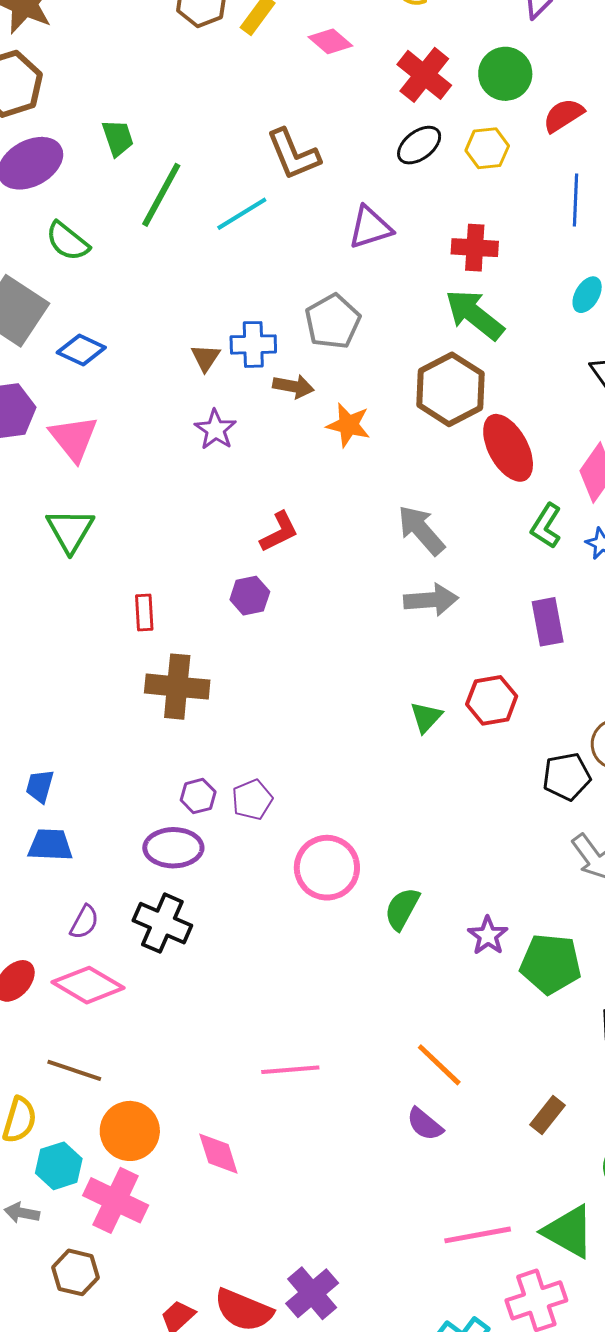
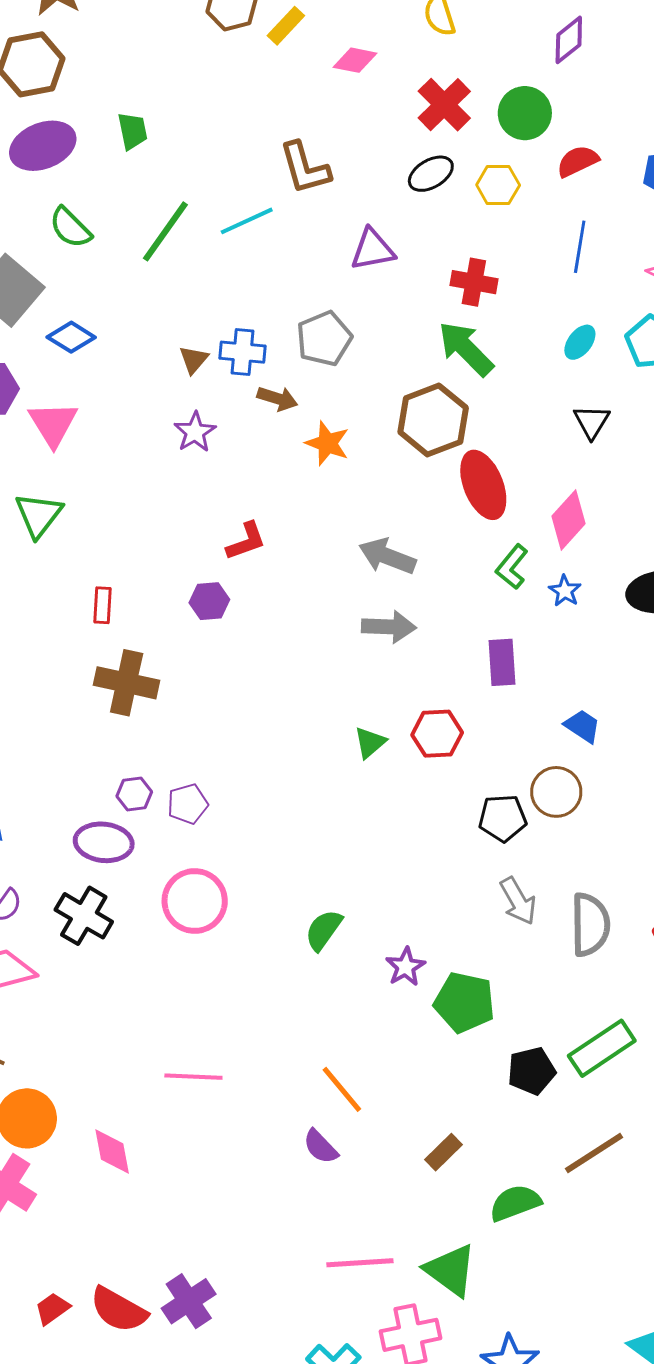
pink diamond: (330, 41) -> (355, 60), turned -36
green line: (161, 195) -> (165, 231), moved
gray arrow: (421, 530) -> (387, 556), turned -34
pink circle: (327, 868) -> (195, 901), moved

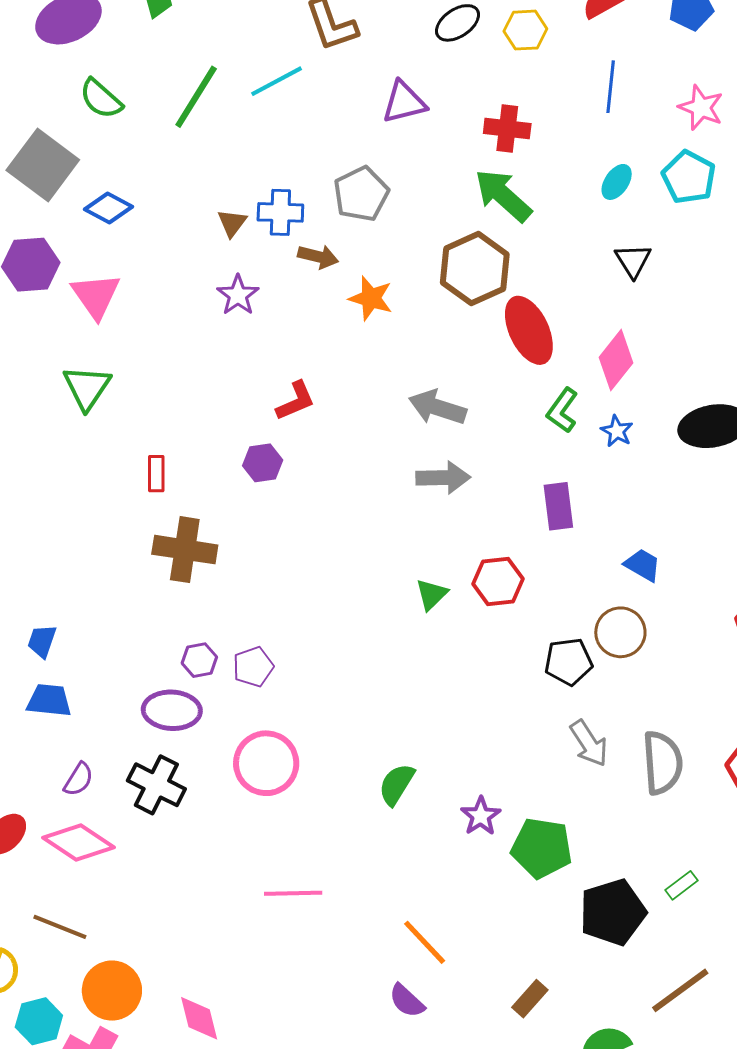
green rectangle: (602, 1048) -> (682, 885), size x0.5
black pentagon: (531, 1071) -> (613, 912), size x1.4
pink line: (193, 1077) -> (293, 893), moved

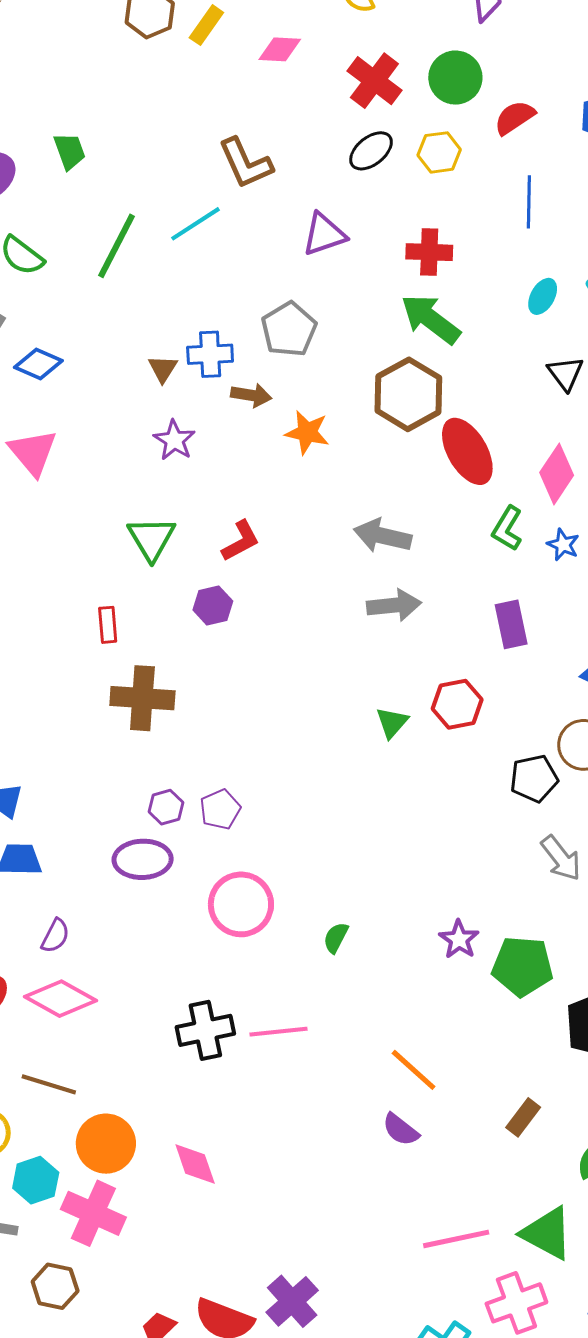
green triangle: (87, 387) -> (151, 538), moved
green semicircle: (397, 784) -> (336, 938), moved, size x0.7
black cross: (156, 785) -> (205, 1030), moved, turned -34

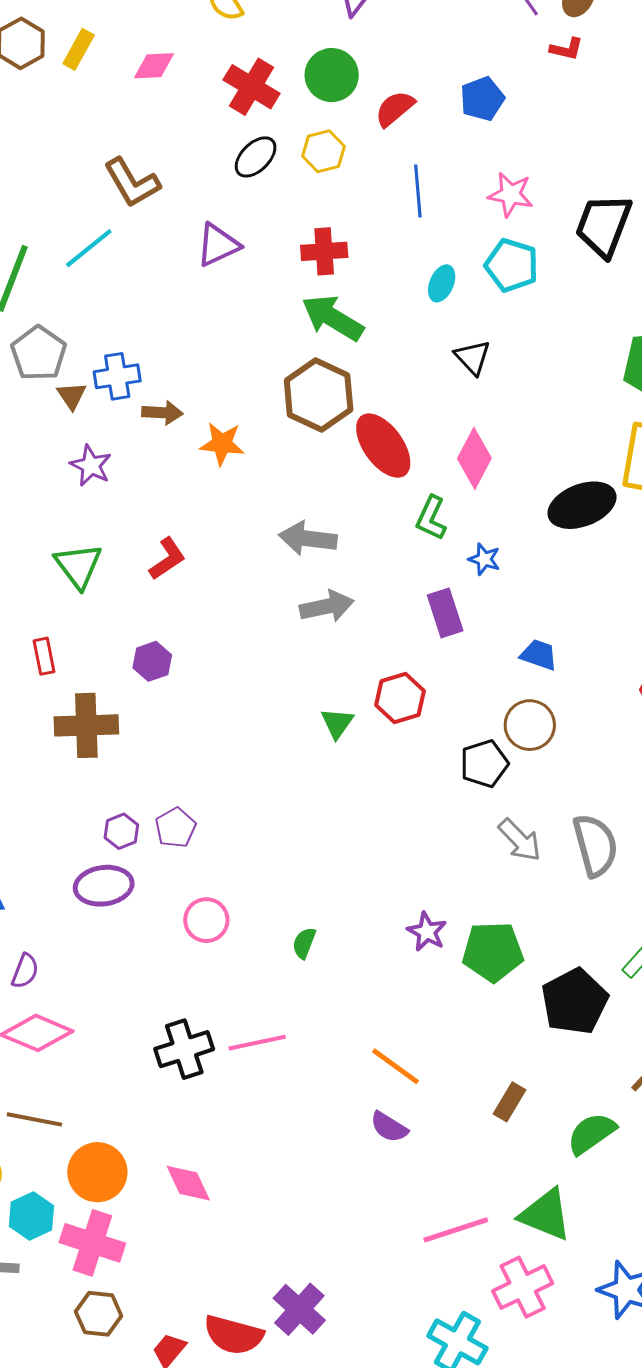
gray pentagon: (289, 329) -> (39, 353), moved
blue star: (563, 545) -> (484, 559), moved
purple hexagon: (213, 605) -> (152, 661), moved
pink circle: (241, 904) -> (206, 920), size x0.7
brown hexagon: (55, 1286) -> (99, 1314), moved

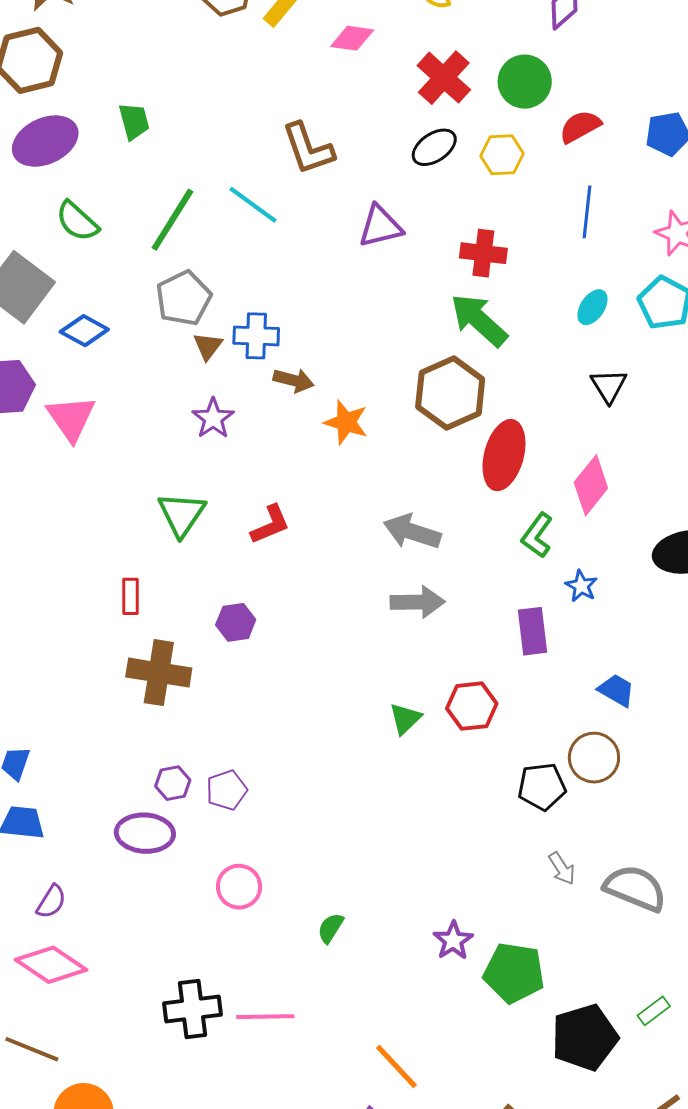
cyan line: (89, 248) -> (253, 205), turned 64
red ellipse: (383, 446) -> (504, 455), turned 40
gray arrow: (520, 840) -> (562, 868), size x0.7
gray semicircle: (595, 845) -> (635, 888), turned -64

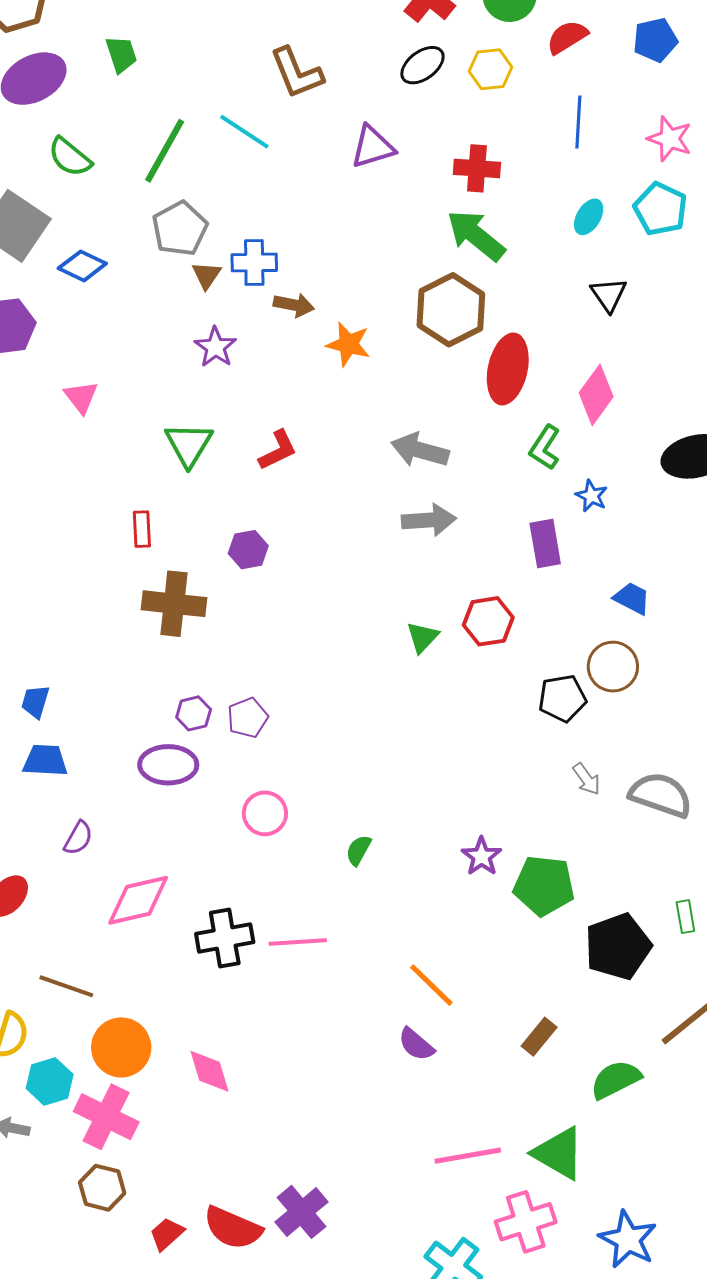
pink triangle: (71, 418) -> (81, 397), moved, size x0.7
pink diamond: (51, 965) -> (138, 900), moved, turned -44
green rectangle: (654, 1011) -> (685, 917), turned -60

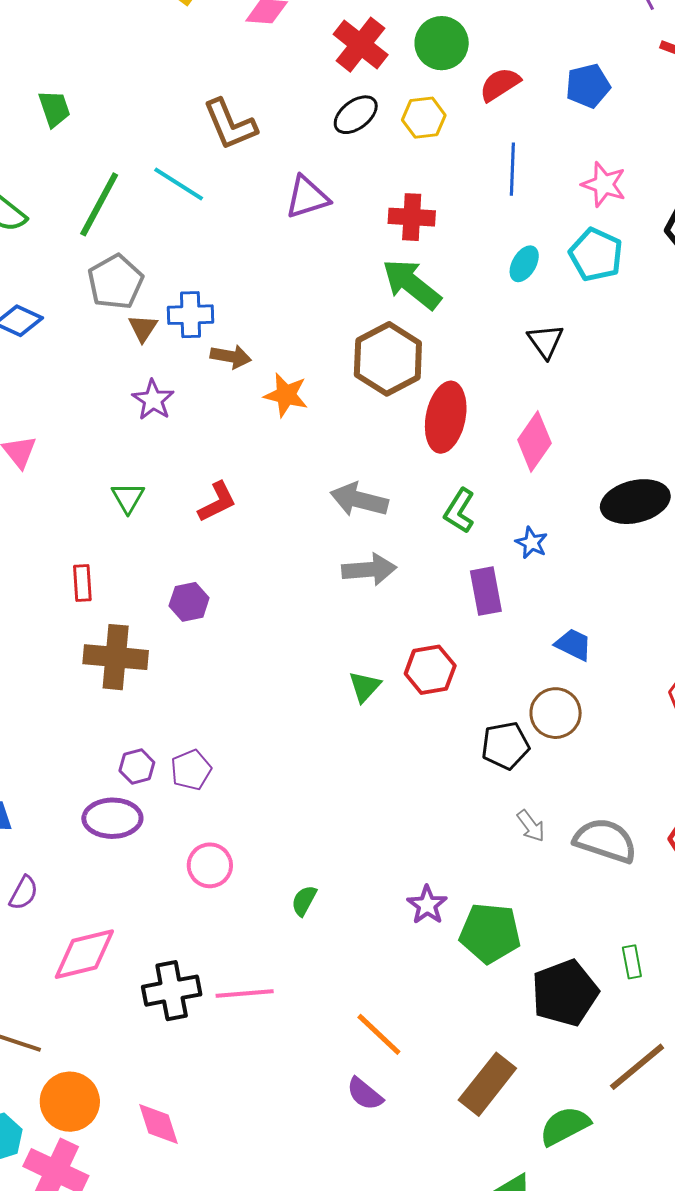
green triangle: (189, 444) -> (128, 498), size x0.7
green L-shape: (545, 447) -> (459, 511), moved
brown rectangle: (539, 1037) -> (487, 1084), size x1.6

